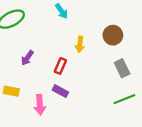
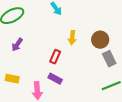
brown circle: (113, 35) -> (100, 40), moved
purple arrow: (27, 58) -> (17, 45), moved

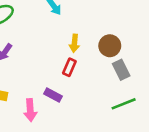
red rectangle: (55, 57) -> (69, 67), moved

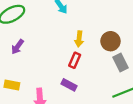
purple rectangle: (53, 95) -> (69, 85), moved

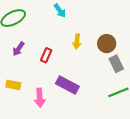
red rectangle: (75, 60) -> (46, 55), moved
purple rectangle: (69, 85) -> (67, 85), size x1.5

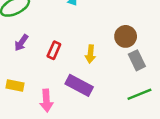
yellow arrow: (77, 41) -> (90, 54), moved

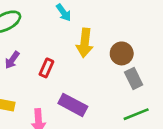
yellow arrow: (90, 54) -> (85, 43), moved, size x1.5

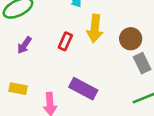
red rectangle: (46, 68) -> (65, 41), moved

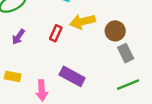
yellow arrow: (95, 28) -> (83, 22), turned 70

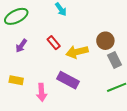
yellow arrow: (83, 22) -> (77, 52), moved
red rectangle: (56, 33) -> (54, 43), turned -64

